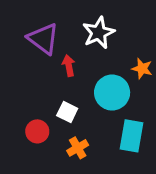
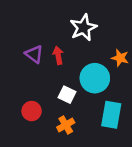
purple triangle: (43, 39) -> (34, 54), moved, size x0.7
white square: (67, 112) -> (67, 95), moved

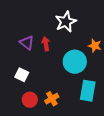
white square: (67, 95) -> (22, 75), moved
red circle: (32, 111) -> (30, 100), moved

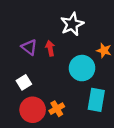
white square: (22, 75) -> (24, 82), turned 32
red circle: (30, 100) -> (33, 110), size x1.5

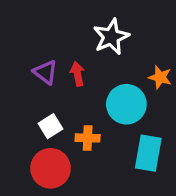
white square: (24, 82) -> (51, 126), moved
orange cross: (57, 109) -> (88, 138), moved, turned 32

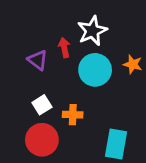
red arrow: (77, 74) -> (64, 48), moved
cyan circle: (126, 104) -> (95, 70), moved
cyan rectangle: (148, 153) -> (116, 144), moved

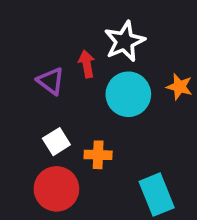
cyan rectangle: (116, 144) -> (157, 195), turned -32

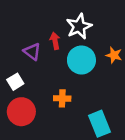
white square: (56, 142) -> (15, 82), moved
red circle: (56, 189) -> (21, 112), moved

